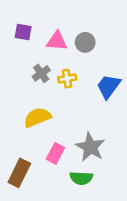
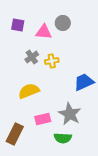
gray circle: (85, 42) -> (63, 23), moved
blue trapezoid: (108, 86) -> (84, 82), moved, turned 30
pink rectangle: (55, 153) -> (43, 119), turned 49

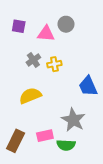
blue trapezoid: (84, 82) -> (88, 86), turned -90
pink rectangle: (43, 119) -> (45, 136), moved

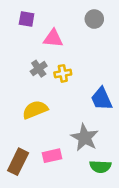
gray circle: (66, 24) -> (94, 19), moved
purple square: (19, 26) -> (27, 19), moved
green semicircle: (66, 145) -> (100, 167), moved

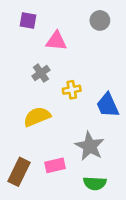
yellow cross: (63, 73) -> (72, 90), moved
green semicircle: (100, 167) -> (95, 183), moved

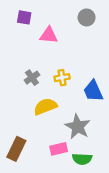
gray cross: (41, 73) -> (32, 78), moved
yellow semicircle: (37, 117) -> (45, 107), moved
pink rectangle: (55, 165) -> (59, 149), moved

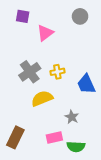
pink triangle: (49, 35) -> (45, 33), turned -42
gray cross: (32, 78) -> (30, 72), size x1.5
gray star: (78, 127) -> (72, 117), size x0.6

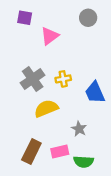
brown rectangle: (15, 137) -> (31, 151), moved

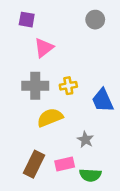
pink triangle: (50, 36) -> (44, 48), moved
gray cross: (33, 79) -> (35, 86), turned 35

